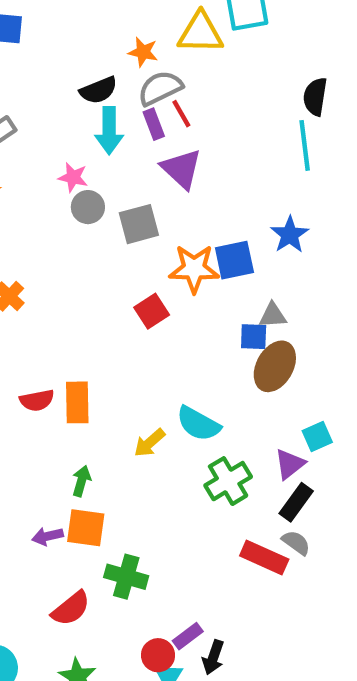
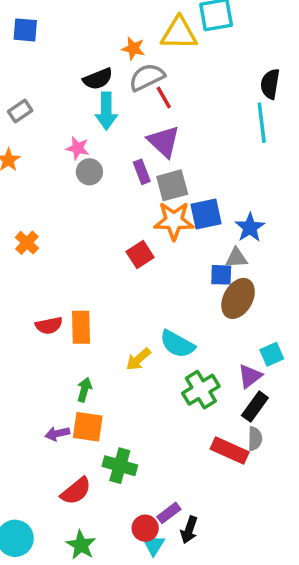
purple rectangle: (154, 124) -> (142, 172), moved
gray square: (139, 224) -> (172, 185), moved
blue star: (290, 235) -> (250, 228), moved
gray semicircle: (296, 543) -> (255, 439), turned 55

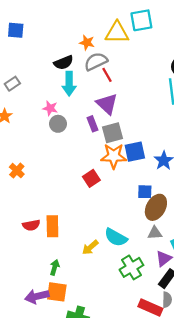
gray triangle: (236, 258) -> (155, 233), moved
purple arrow: (57, 434) -> (37, 296), size x1.5

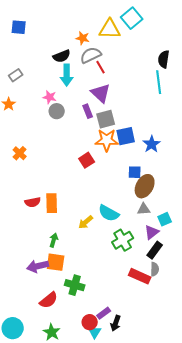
cyan square: (141, 20) -> (132, 18), turned -30

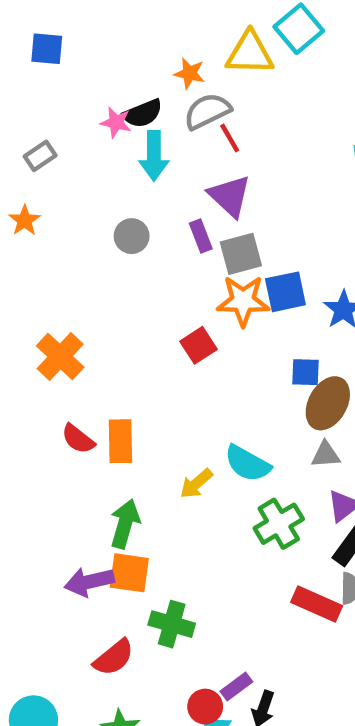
pink star: (50, 97) -> (116, 122), moved
orange cross: (20, 153) -> (60, 356), moved, size x1.5
red semicircle: (33, 202) -> (78, 439), turned 49
green arrow: (54, 240) -> (125, 524), size x1.5

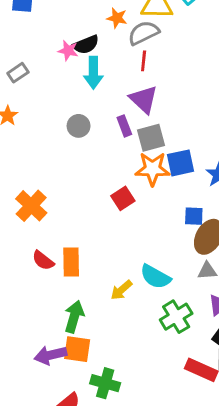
gray semicircle: (207, 111) -> (144, 33), moved
red line: (230, 138) -> (144, 61), turned 36

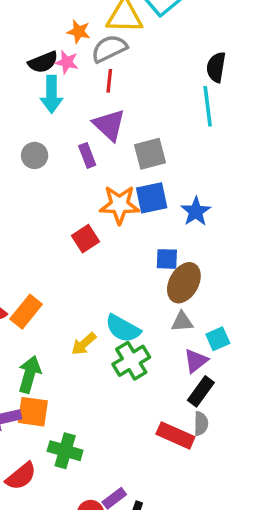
pink star: (68, 51) -> (67, 62), moved
gray square: (151, 138) -> (150, 154), moved
orange rectangle: (71, 262) -> (26, 312), turned 40
green cross: (176, 317) -> (131, 361), moved

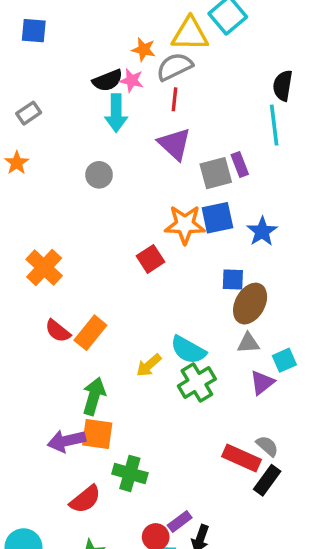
purple rectangle: (87, 155) -> (240, 165), moved
black rectangle: (201, 391) -> (267, 480), moved
gray semicircle: (201, 424) -> (267, 446), turned -50

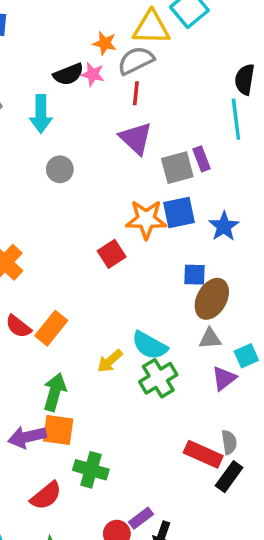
cyan arrow: (116, 113) -> (41, 114), moved
gray semicircle: (267, 446) -> (229, 442), turned 40

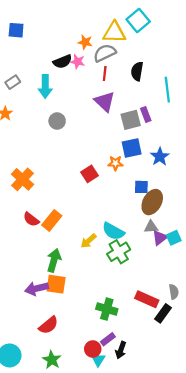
black semicircle: (245, 79) -> (137, 71), moved
orange star: (146, 219) -> (115, 163), moved, size x0.6
purple triangle: (224, 378) -> (160, 238), moved
gray semicircle: (229, 442) -> (174, 292), moved
green cross: (91, 470) -> (107, 309), moved

